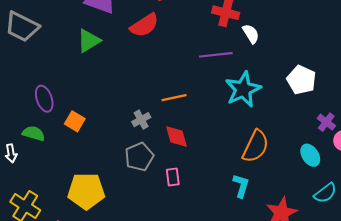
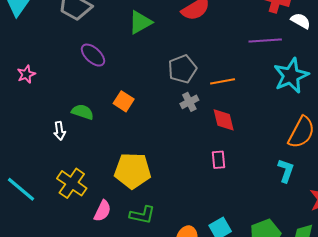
white semicircle: (251, 34) -> (301, 21), turned -30
purple ellipse: (44, 99) -> (93, 55), moved, turned -30
gray pentagon: (139, 157) -> (182, 69), moved

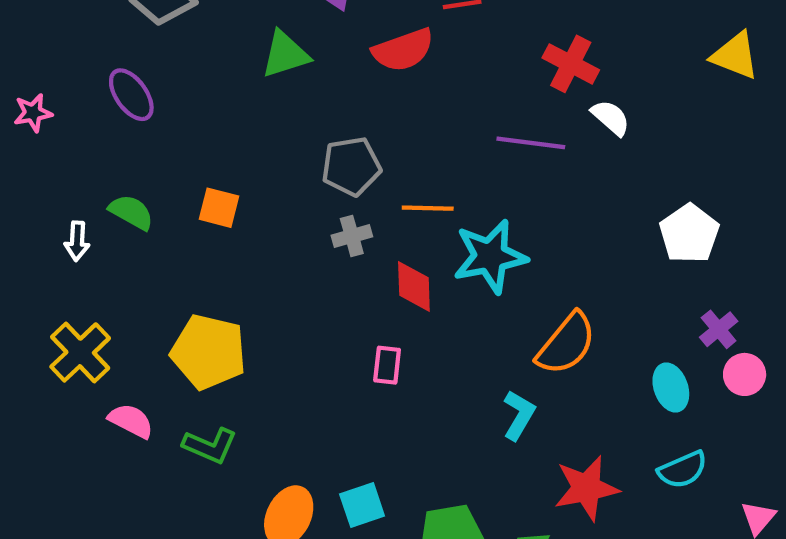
purple ellipse: (93, 55) -> (131, 95), moved
cyan star: (291, 76) -> (490, 256), moved
orange square: (124, 101) -> (219, 208), turned -30
pink semicircle: (102, 211) -> (131, 421), turned -100

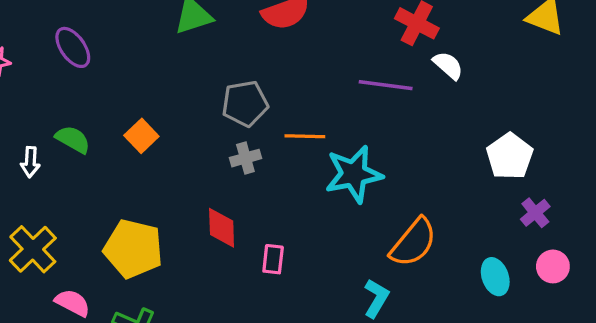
orange square: (219, 208) -> (141, 136), turned 32
red diamond: (414, 286) -> (222, 228), moved
purple cross: (719, 329) -> (535, 213), moved

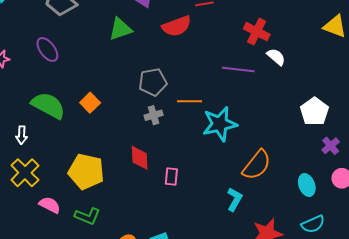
green semicircle: (73, 139) -> (48, 105), size x1.6
white arrow: (30, 162) -> (22, 135), moved

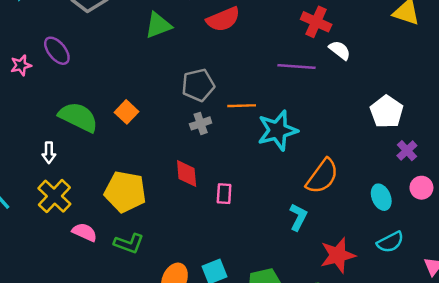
purple ellipse: (47, 49) -> (57, 51), moved

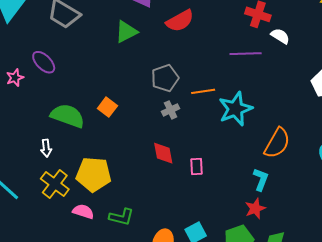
yellow pentagon: (125, 192) -> (94, 174), moved
red star: (338, 255) -> (255, 209), moved, size x0.7

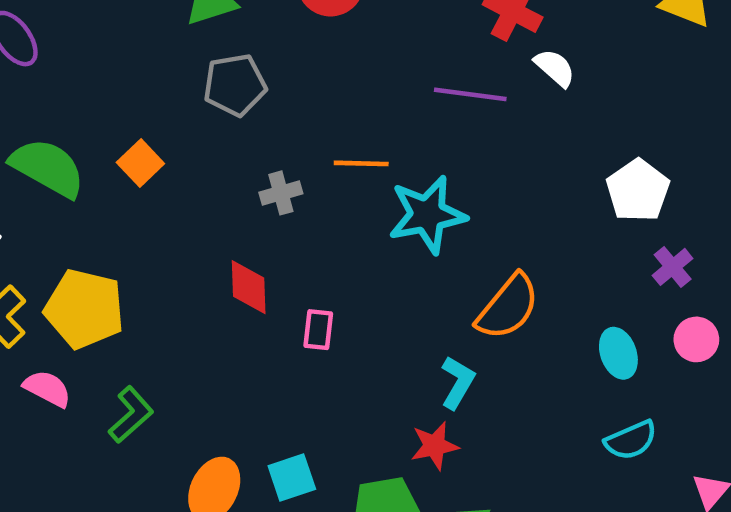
gray pentagon: (165, 78) -> (235, 85), moved
green L-shape: (121, 217) -> (131, 415), turned -65

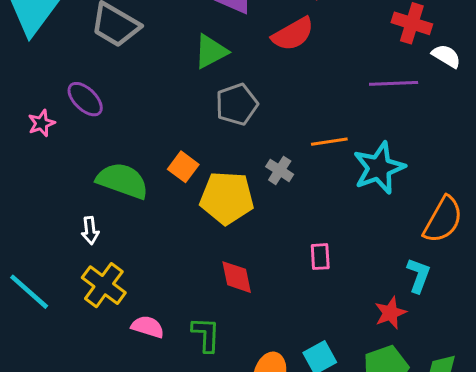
gray cross: (281, 193) -> (280, 170), turned -32
red diamond: (249, 287) -> (237, 277), moved
yellow pentagon: (84, 309) -> (227, 198), moved
green L-shape: (131, 415) -> (206, 334), turned -36
red star: (435, 446) -> (390, 313), moved

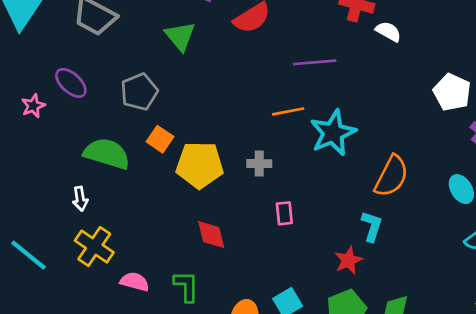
green triangle: (211, 51) -> (180, 36), turned -40
purple line: (394, 83) -> (315, 62), moved
gray pentagon: (237, 104) -> (139, 92), moved
gray cross: (280, 170) -> (259, 164), moved, turned -30

